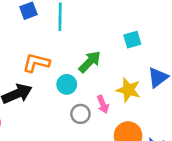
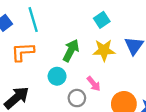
orange L-shape: (36, 63) -> (23, 52), moved
yellow star: (129, 90) -> (104, 50), moved

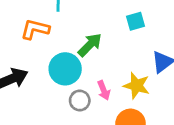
yellow star: (104, 50) -> (137, 86), moved
cyan circle: (57, 76) -> (65, 69), size x1.5

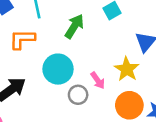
green arrow: (90, 45) -> (74, 26), moved
yellow star: (137, 86) -> (127, 69), turned 30

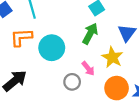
green arrow: (74, 26) -> (90, 34), moved
cyan circle: (58, 69) -> (52, 48), moved

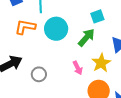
cyan circle: (52, 48) -> (56, 29), moved
gray circle: (72, 82) -> (39, 74), moved

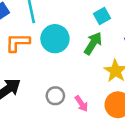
pink arrow: (78, 68) -> (81, 104), moved
gray circle: (39, 74) -> (55, 96), moved

